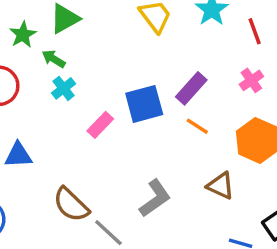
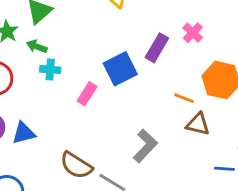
pink cross: (251, 80) -> (193, 33), moved
cyan cross: (64, 88) -> (50, 70), turned -36
orange line: (197, 126) -> (184, 98), moved

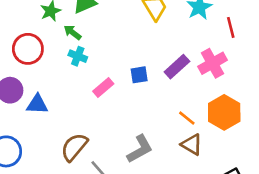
pink cross: (193, 33) -> (212, 63), size x1.5
blue square: (120, 69) -> (139, 75), size x0.6
brown semicircle: (76, 165) -> (74, 147), turned 80

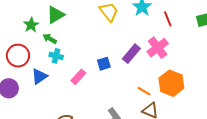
blue triangle: (37, 104) -> (39, 76), moved, turned -30

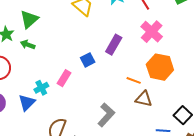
pink cross: (158, 48) -> (152, 32), moved
cyan cross: (56, 56) -> (41, 88), moved, turned -32
blue triangle: (39, 76) -> (27, 103), moved

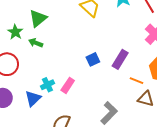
purple rectangle: (114, 45) -> (120, 59), moved
pink rectangle: (64, 78) -> (68, 85), moved

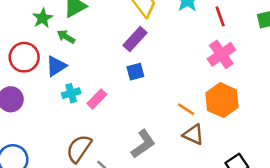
purple rectangle: (120, 59) -> (135, 39), moved
blue triangle: (33, 98) -> (56, 66), moved

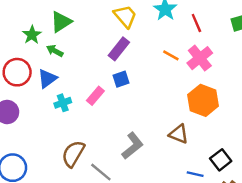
pink rectangle: (97, 99) -> (95, 96), moved
orange line: (186, 109) -> (171, 55), moved

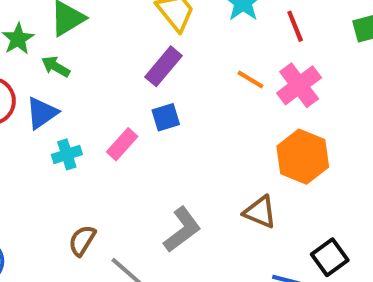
brown semicircle: (73, 154) -> (82, 240), size x0.7

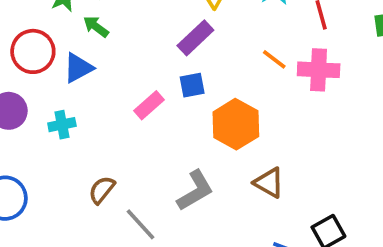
pink cross: (299, 85) -> (319, 70), turned 33
cyan cross: (67, 154) -> (62, 125), moved
orange hexagon: (303, 157) -> (236, 124), moved

